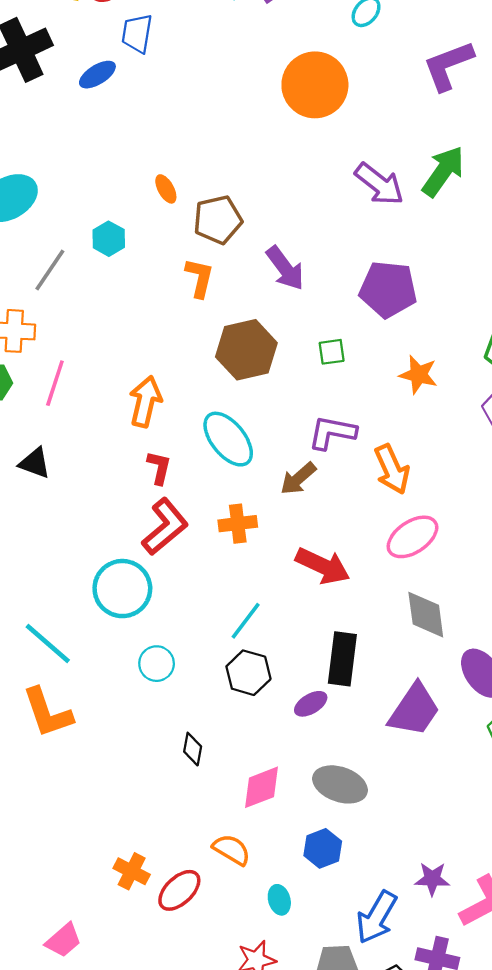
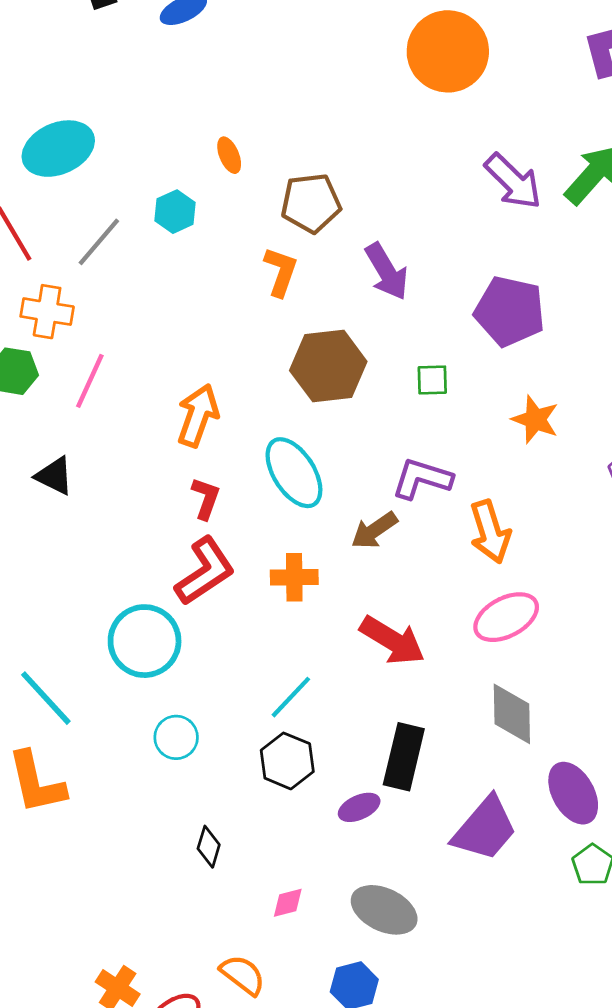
orange ellipse: (166, 189) -> (229, 155), moved
pink diamond: (262, 787) -> (288, 903), size x0.6

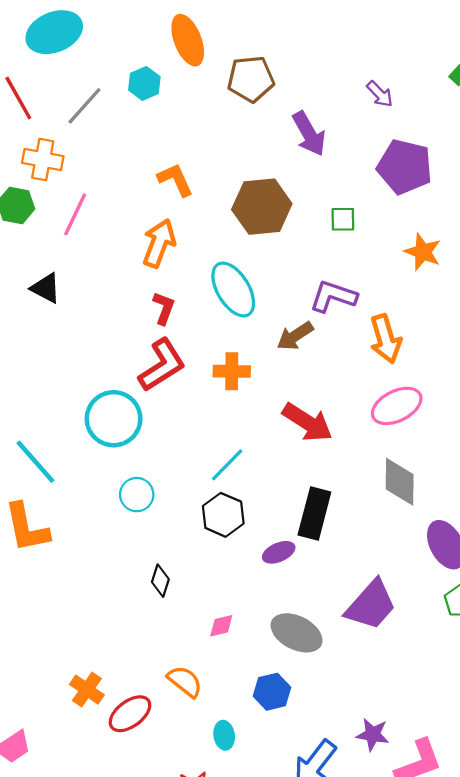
orange ellipse: (229, 155) -> (188, 40), size x1.8
purple arrow: (513, 181) -> (380, 94), moved, size x0.6
orange L-shape: (281, 272) -> (175, 180), moved, turned -45
purple trapezoid: (485, 829) -> (371, 605), moved

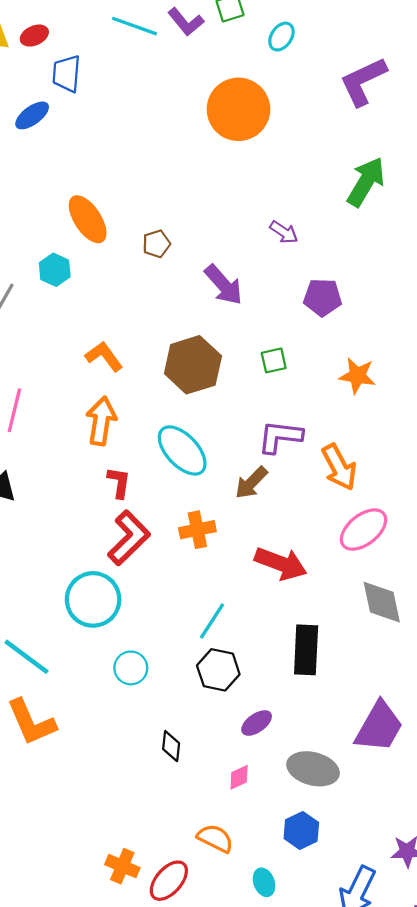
brown pentagon: (251, 79) -> (156, 244), size x0.6
purple pentagon: (405, 167) -> (323, 297), size x0.7
purple ellipse: (279, 552) -> (257, 723), moved

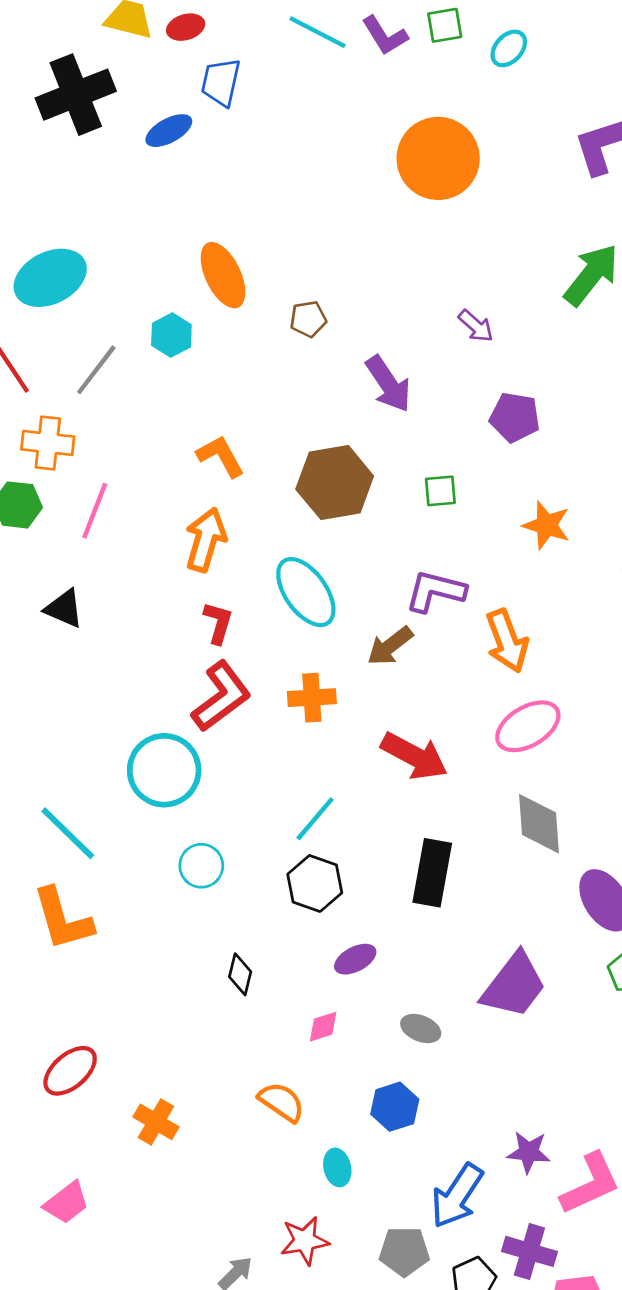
cyan ellipse: (281, 37) -> (509, 48), moved
gray ellipse: (313, 769) -> (421, 1029), size x0.6
red ellipse: (169, 881) -> (70, 1071), moved

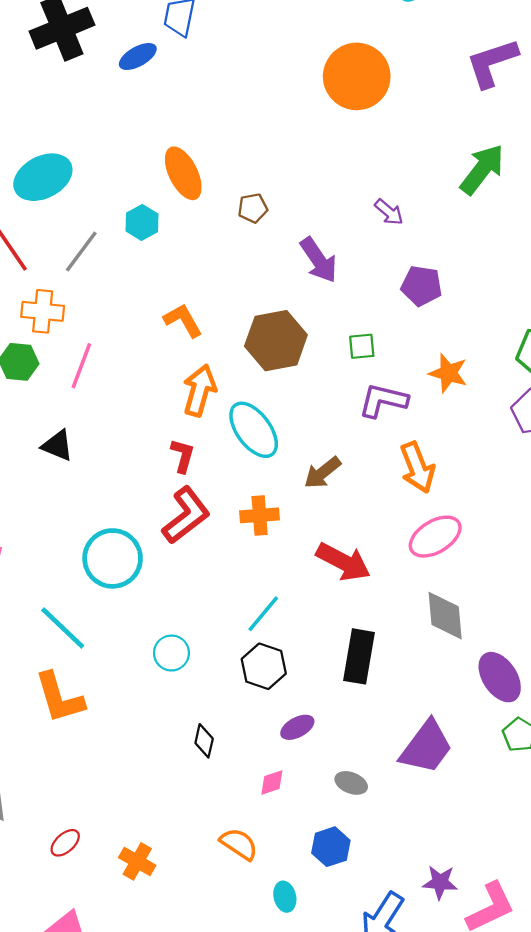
orange arrow: (206, 540) -> (200, 390), moved
purple L-shape: (435, 591) -> (383, 401), moved
cyan circle: (164, 770) -> (113, 558), moved
red ellipse: (70, 1071) -> (65, 843), moved, size x0.7

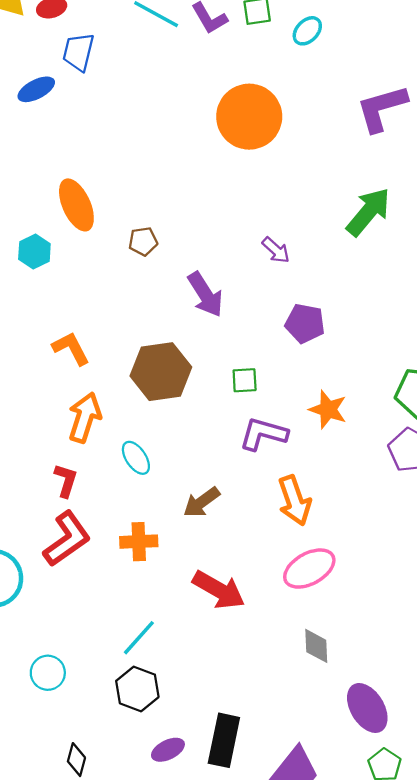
cyan ellipse: (254, 430) -> (136, 458), size x0.6
gray diamond: (445, 616) -> (316, 646), size x0.7
black rectangle: (359, 656) -> (224, 740), moved

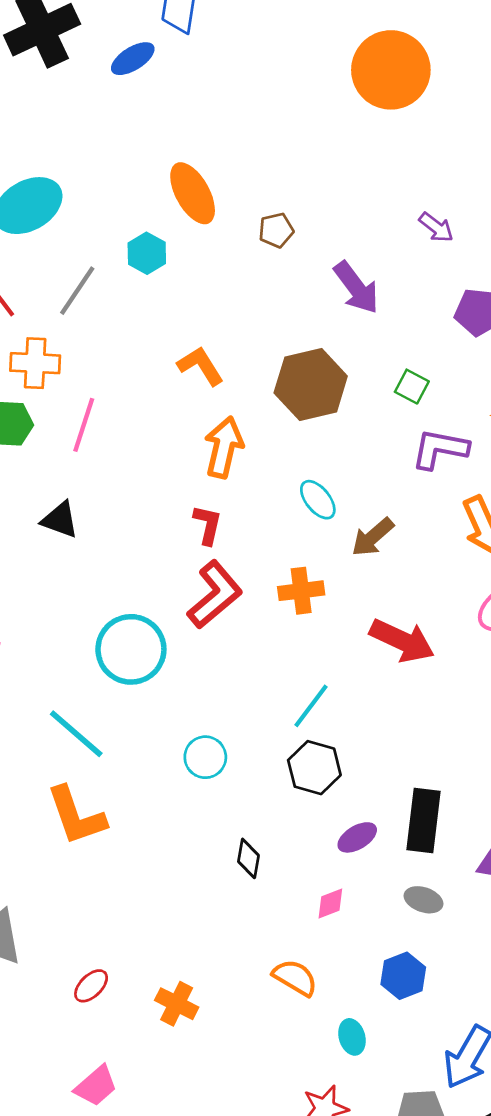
green square: (245, 380) -> (412, 387), turned 36
cyan ellipse: (136, 458) -> (318, 500), moved

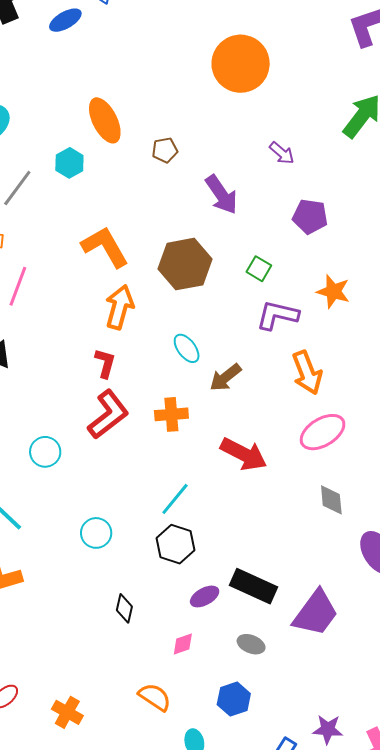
orange circle: (391, 70) -> (241, 64), moved
orange L-shape: (201, 366) -> (105, 247), size x1.4
cyan circle: (131, 649) -> (45, 452), size x0.6
black rectangle: (423, 820) -> (254, 586), turned -75

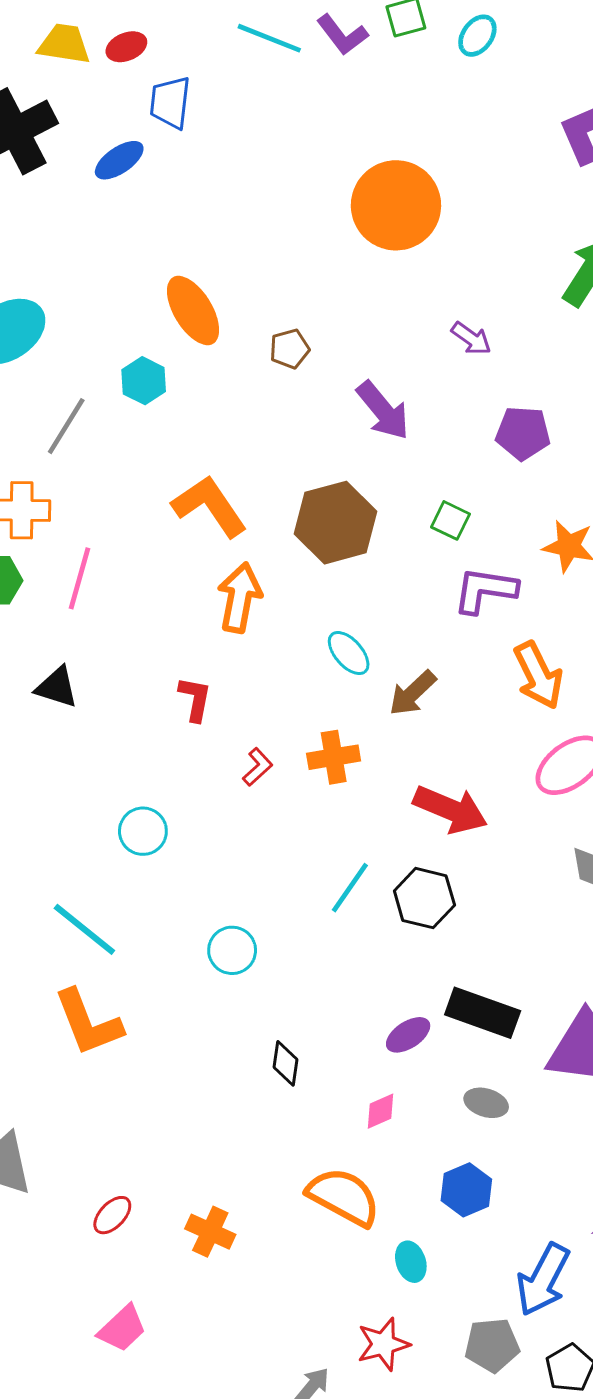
red L-shape: (105, 363) -> (195, 699), moved
red L-shape: (108, 415) -> (258, 767), moved, size x0.5
black hexagon: (176, 544) -> (424, 898), moved
orange semicircle: (155, 697) -> (344, 1197), size x1.4

